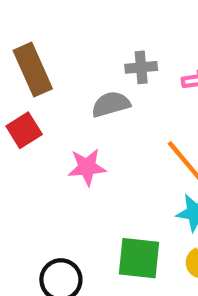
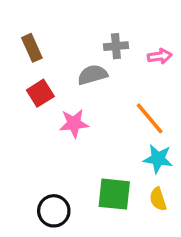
brown rectangle: (33, 70) -> (32, 48), size x0.7
red square: (24, 130) -> (40, 93), moved

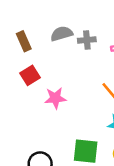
gray semicircle: (92, 75) -> (62, 34), moved

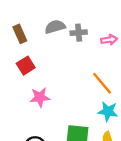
pink star: (55, 98) -> (40, 97), moved

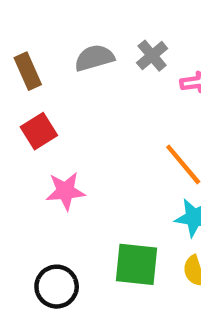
gray cross: (79, 33) -> (152, 56), moved, turned -35

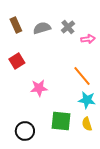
brown rectangle: (28, 71) -> (16, 25), moved
pink star: (65, 191) -> (39, 88), moved

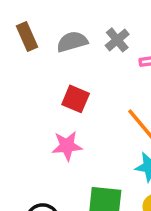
red square: (17, 61) -> (76, 99), moved, turned -35

